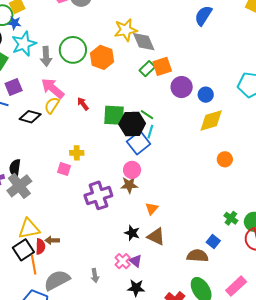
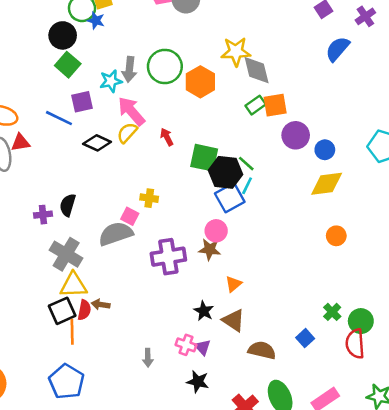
cyan star: (24, 44) -> (111, 81), moved, size x0.7
gray cross: (19, 186) -> (66, 254), moved, turned -30
brown semicircle: (198, 256) -> (262, 350), moved
pink cross: (123, 261) -> (186, 345), turned -35
gray semicircle: (57, 280) -> (116, 234), moved

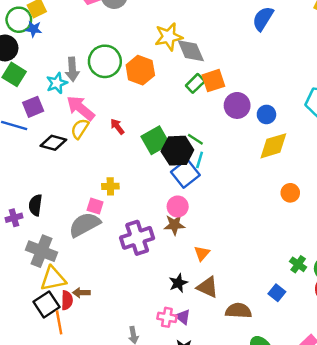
green square: (204, 158) -> (155, 140), turned -32
black star: (204, 311) -> (178, 283), turned 30

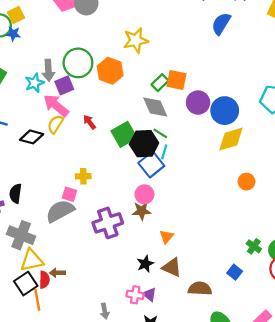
gray diamond: (191, 51) -> (155, 107), moved
orange square: (213, 81) -> (176, 80), turned 30
purple square: (33, 107) -> (64, 85), moved
blue circle: (266, 114) -> (225, 111), size x1.6

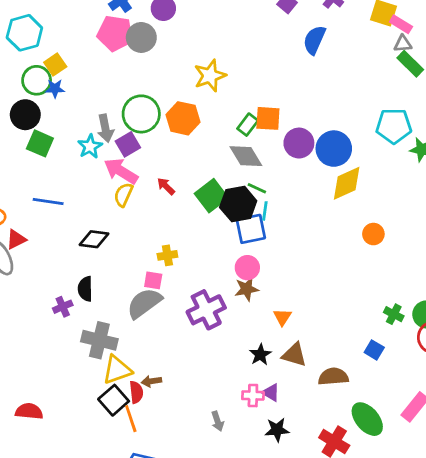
black diamond: (32, 137) -> (94, 239), moved
blue square: (151, 164) -> (251, 229), turned 35

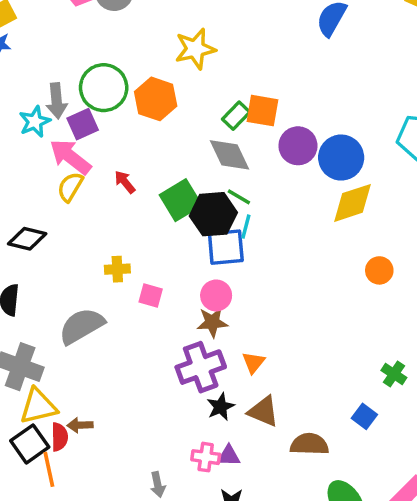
pink square: (153, 280) -> (151, 296), moved
purple cross: (206, 310) -> (201, 367), moved
purple triangle: (271, 393) -> (229, 456), turned -36

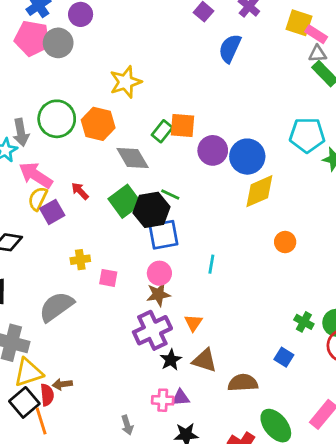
purple square: (83, 124) -> (52, 212), moved
gray diamond: (229, 155) -> (133, 158), moved
cyan line: (246, 227) -> (211, 264), moved

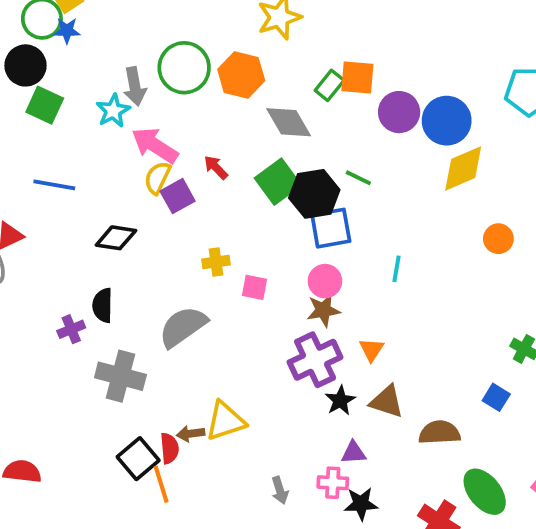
green line: (170, 195) -> (358, 178), moved
yellow triangle: (28, 372) -> (225, 421), moved
pink cross: (163, 400) -> (333, 483), moved

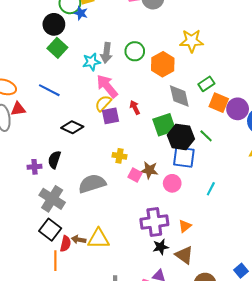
green circle: (184, 68) -> (135, 51), size x0.7
orange square: (357, 78) -> (219, 103), moved
brown star: (323, 310) -> (149, 170), moved
black square: (138, 459) -> (50, 230), moved, turned -30

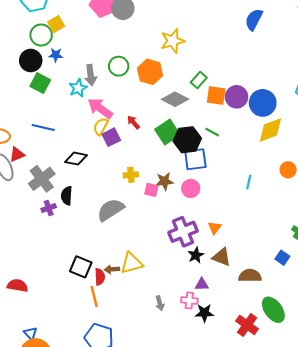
blue star: (81, 13) -> (56, 55), moved
gray diamond: (179, 96) -> (175, 99), turned -35
cyan line: (211, 189) -> (249, 182), moved
gray cross: (52, 199) -> (42, 179), moved, turned 35

